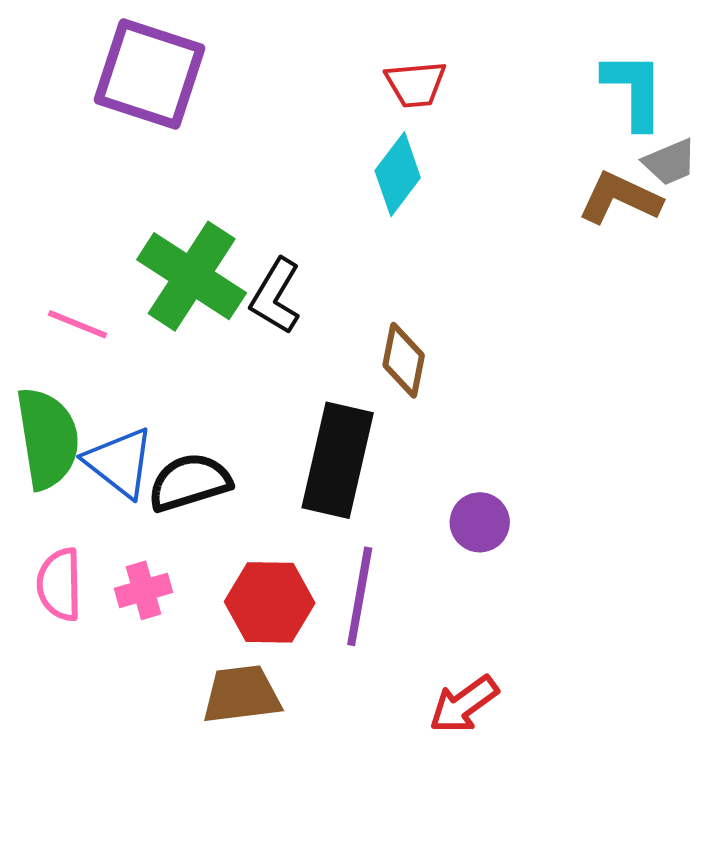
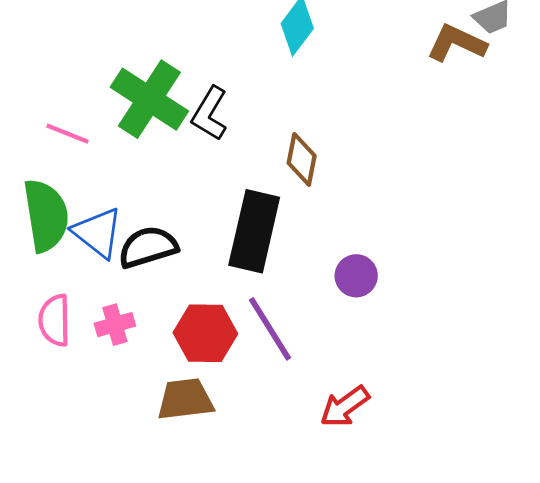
purple line: (360, 596) -> (270, 329), turned -42

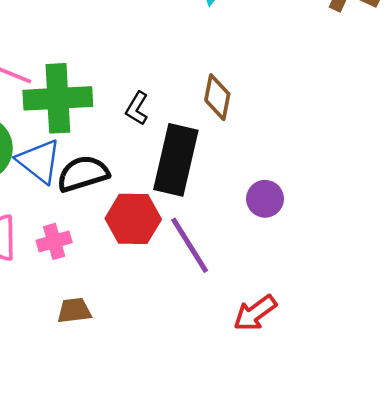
green cross: (149, 99) -> (58, 98), moved, turned -36
black L-shape: (210, 114) -> (137, 108), moved, size x0.7
red hexagon: (205, 333) -> (133, 219), moved
brown trapezoid: (185, 399) -> (74, 311), moved, size x0.7

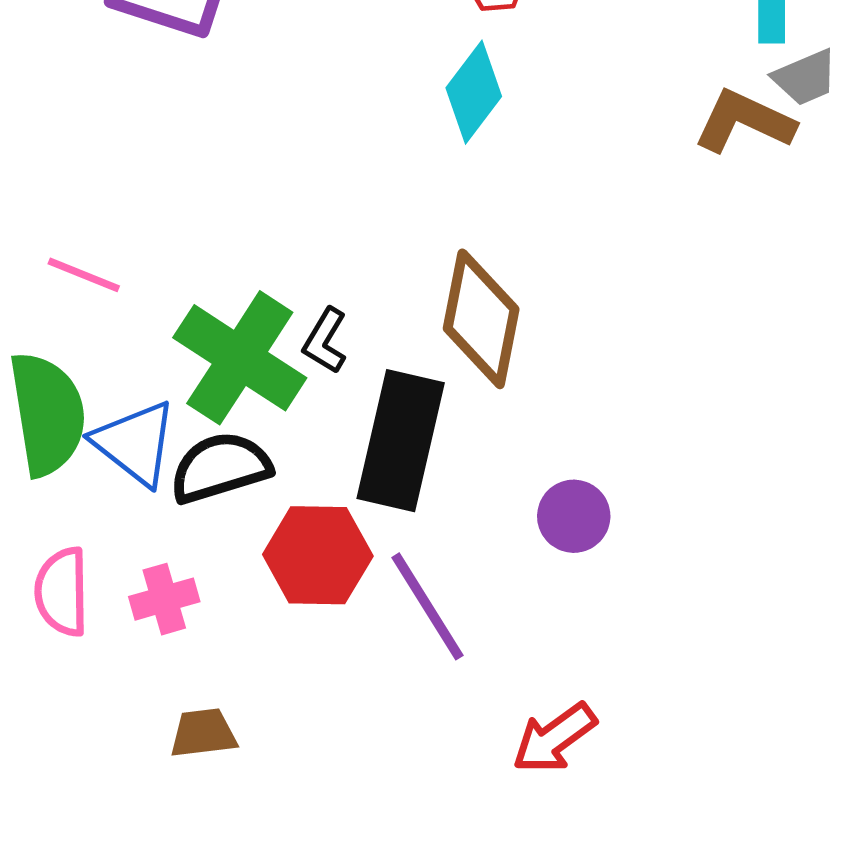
brown diamond: (217, 97) -> (481, 319), size x1.5
green cross: (58, 98) -> (240, 358), moved, turned 36

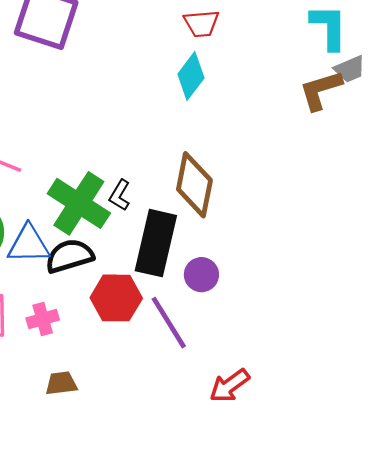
brown L-shape: (744, 121) -> (321, 90), turned -42
blue triangle: (135, 443) -> (29, 244), turned -39
purple circle: (574, 516) -> (201, 275), moved

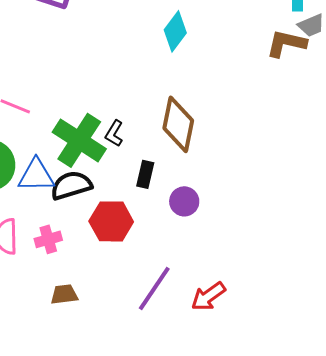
brown L-shape: (321, 90) -> (286, 43), turned 30
black rectangle: (156, 243) -> (145, 174), size x0.5
purple line: (169, 323) -> (154, 288), moved, turned 66

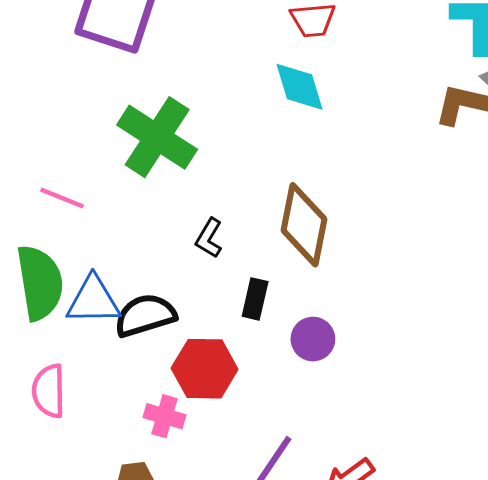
cyan diamond: (175, 31) -> (300, 87), turned -54
green cross: (79, 140) -> (157, 137), moved
pink cross: (48, 239) -> (165, 416), moved, turned 32

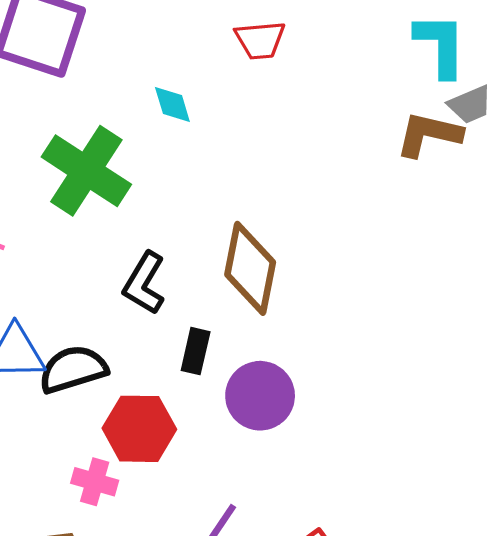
cyan diamond: (300, 87) -> (172, 105), moved, size x0.7
black L-shape: (209, 238) -> (144, 283), size x1.4
purple circle: (313, 339) -> (260, 396), size x1.4

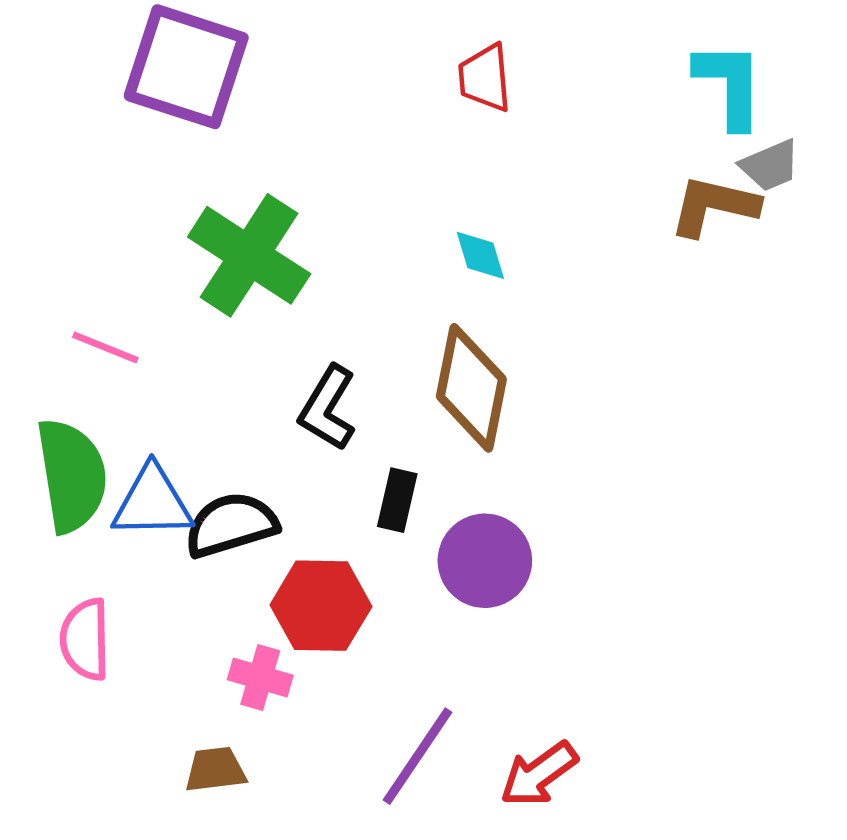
red trapezoid: (260, 40) -> (485, 78), turned 90
cyan diamond: (172, 105) -> (480, 255), moved

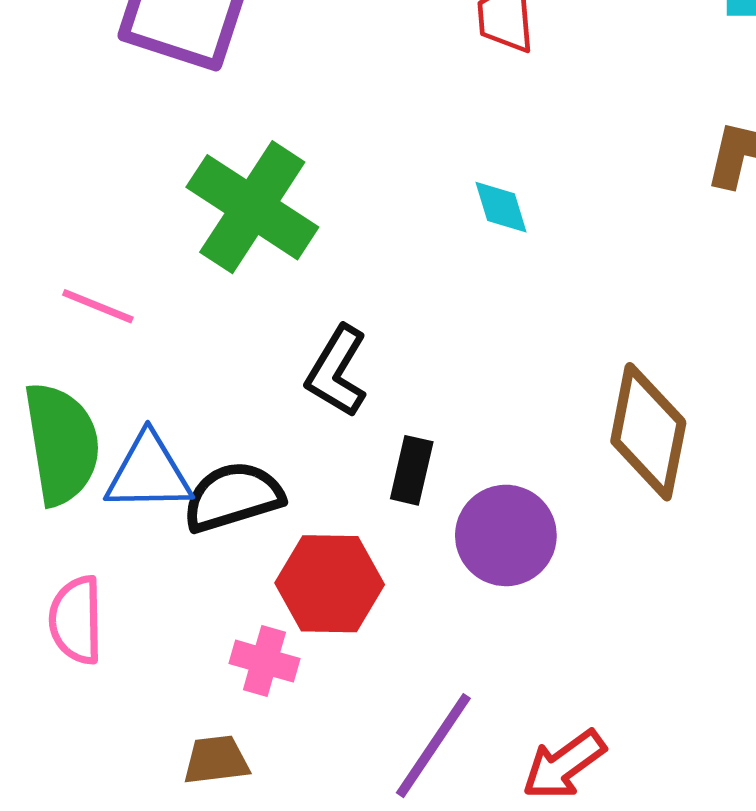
brown diamond: (471, 388) -> (648, 432), moved

